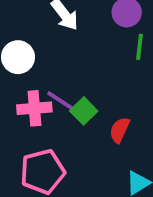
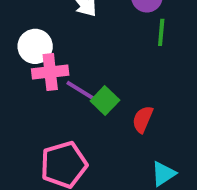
pink cross: (34, 108) -> (50, 72), moved

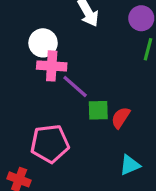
green square: (105, 100) -> (98, 110), moved, turned 35

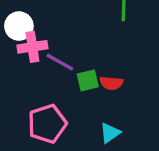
red semicircle: (121, 118) -> (111, 83), turned -105
cyan triangle: (130, 165) -> (110, 133), moved

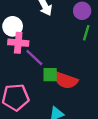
red semicircle: (111, 83) -> (66, 80), size x1.5

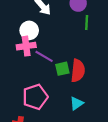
white circle: (13, 26) -> (29, 30), moved
red semicircle: (66, 80) -> (78, 71), turned -90

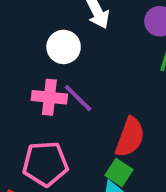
pink cross: (26, 46) -> (49, 97), moved
green square: (62, 69) -> (119, 172), moved, turned 32

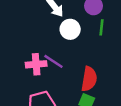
white circle: (64, 47) -> (70, 29), moved

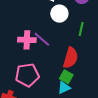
green line: (102, 27) -> (81, 29), moved

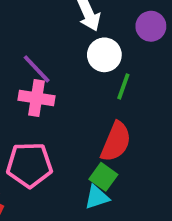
green line: (81, 29) -> (123, 86), moved
purple line: (42, 39) -> (37, 69), moved

